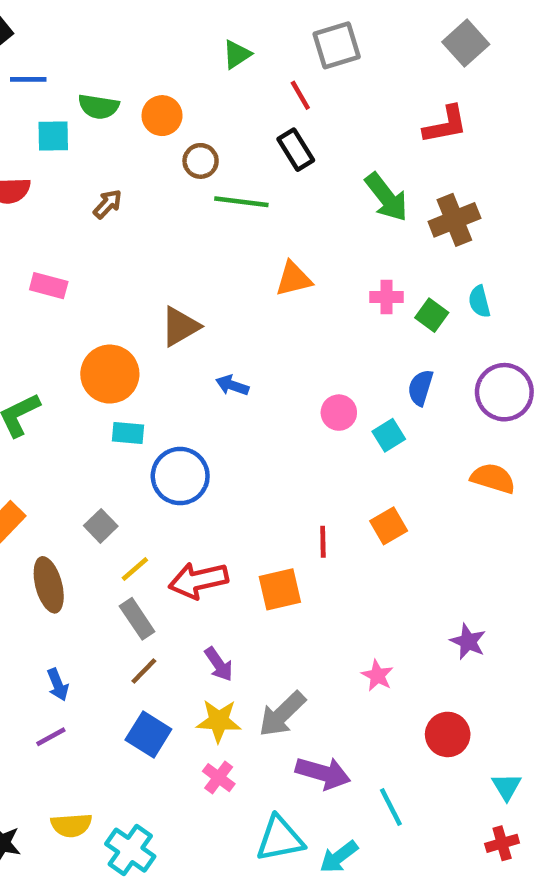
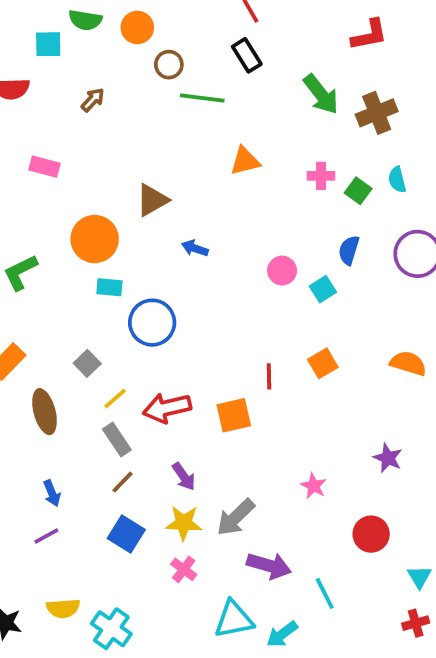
orange semicircle: (493, 478) -> (408, 363), moved

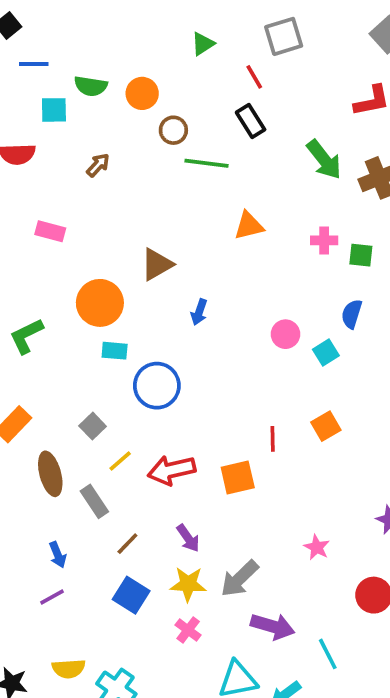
green square: (358, 191) -> (361, 255), turned -30
blue arrow: (195, 248) -> (199, 312), turned -90
gray rectangle: (117, 439) -> (94, 501), moved

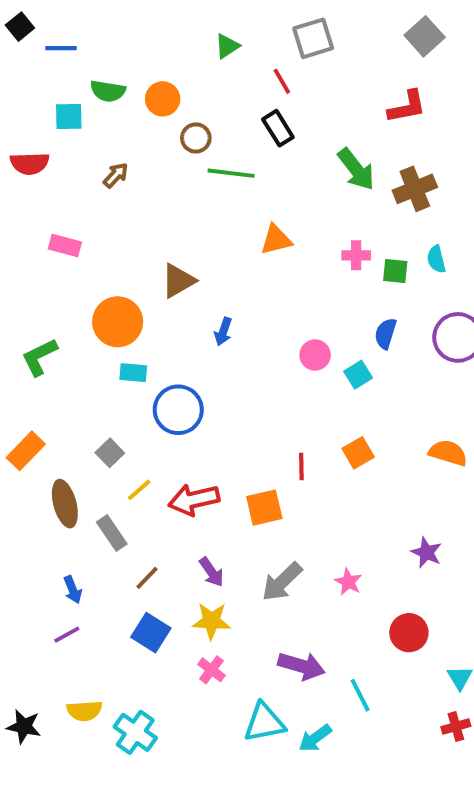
blue line: (34, 64) -> (61, 48), moved
gray arrow: (240, 579) -> (282, 582), moved

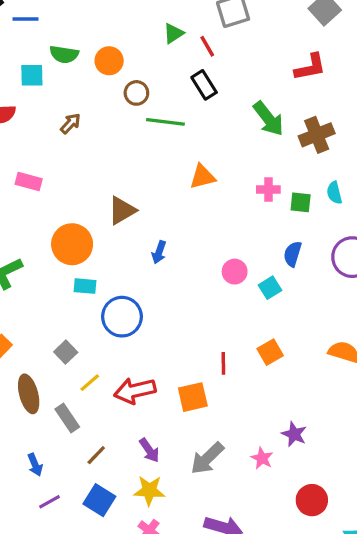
green triangle: (227, 46) -> (173, 33), moved
purple star: (427, 552) -> (294, 434), moved
purple line: (67, 635) -> (50, 502), moved

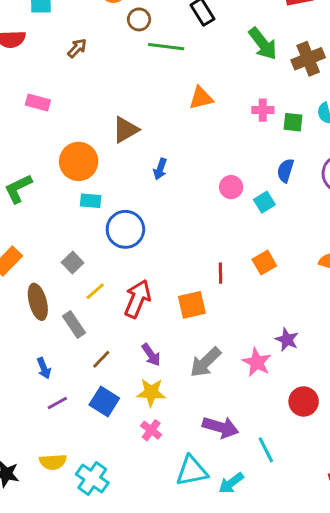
red arrow: (135, 391) -> (137, 299), turned 126
pink star: (262, 458) -> (257, 362), size x1.4

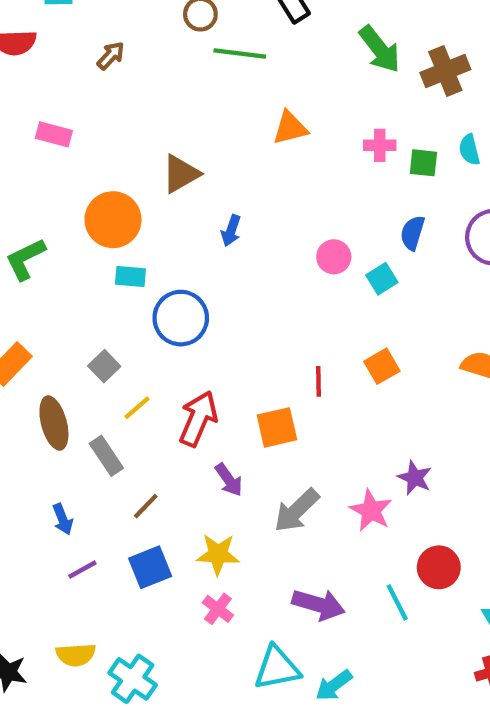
purple arrow: (151, 355) -> (229, 480), moved
blue square: (104, 401) -> (150, 567), turned 36
cyan line: (266, 450) -> (397, 602), moved

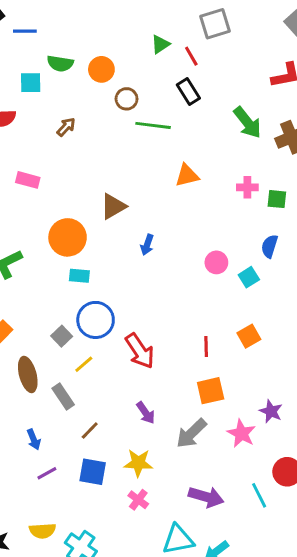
blue circle: (181, 318) -> (96, 320), moved
red arrow: (198, 419) -> (140, 351), moved, turned 123
orange square: (277, 427) -> (211, 391), moved
blue square: (150, 567) -> (93, 472), turned 32

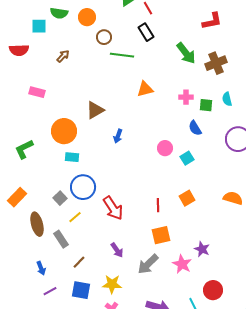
blue semicircle: (269, 246) -> (195, 128), moved, turned -49

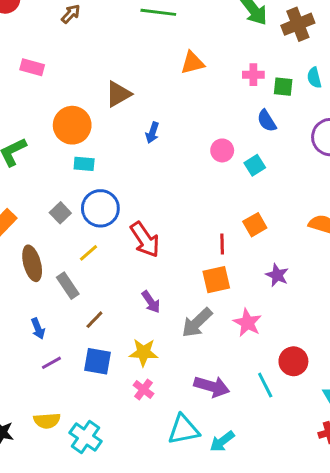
gray square: (60, 198) -> (60, 213), moved
red line: (158, 205) -> (222, 244), moved
purple star: (202, 249) -> (277, 275), moved

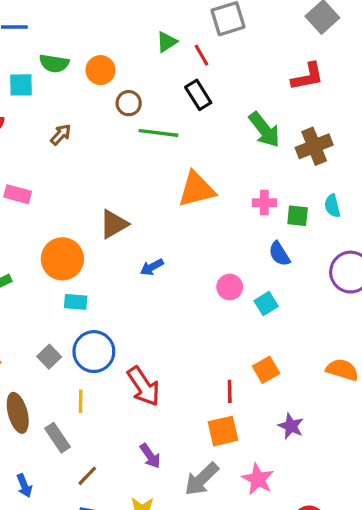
orange triangle: (192, 63) -> (197, 189), size x1.4
blue arrow: (152, 133) -> (152, 267), turned 42
yellow line: (89, 253) -> (81, 401), turned -48

